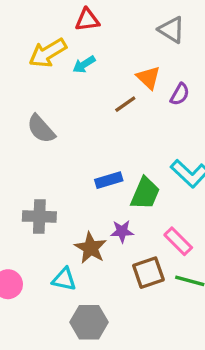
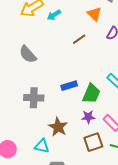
orange triangle: (148, 78) -> (94, 14), moved
gray cross: (39, 216) -> (34, 98), moved
purple star: (122, 231) -> (88, 117), moved

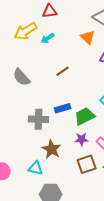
brown line: (79, 39) -> (63, 71), moved
green trapezoid: (91, 94) -> (85, 116), turned -140
gray cross: (34, 98) -> (39, 119), moved

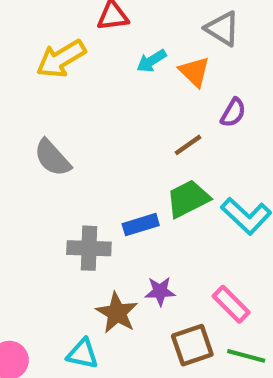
cyan arrow: (48, 38) -> (151, 61), moved
brown line: (63, 71) -> (188, 145), moved
green trapezoid: (85, 116) -> (188, 199), moved
purple star: (82, 139) -> (160, 291), moved

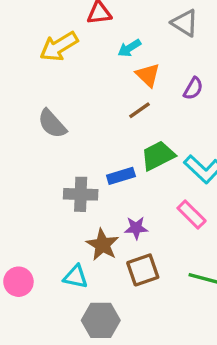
orange triangle: (194, 72) -> (148, 75), moved
brown line: (188, 145) -> (139, 110), moved
pink rectangle: (231, 304) -> (192, 214), moved
brown square: (192, 345) -> (143, 270), moved

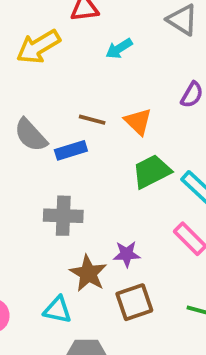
orange triangle: (148, 75) -> (138, 122), moved
brown line: (139, 110) -> (92, 120), moved, turned 50
blue rectangle: (121, 176) -> (71, 150), moved

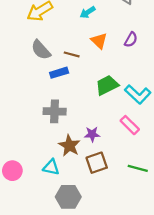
orange triangle: (138, 122) -> (99, 41), moved
gray semicircle: (31, 135) -> (41, 50), moved

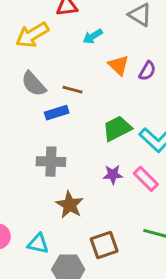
orange triangle: (99, 41) -> (119, 65), moved
purple star: (92, 134) -> (113, 175), moved
brown square: (97, 163) -> (104, 245), moved
cyan triangle: (51, 167) -> (38, 244), moved

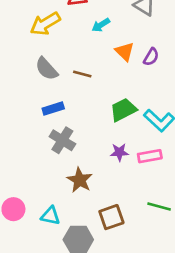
blue rectangle: (57, 113) -> (53, 109), moved
gray cross: (51, 162) -> (62, 140), turned 30
pink rectangle: (146, 179) -> (150, 156), turned -55

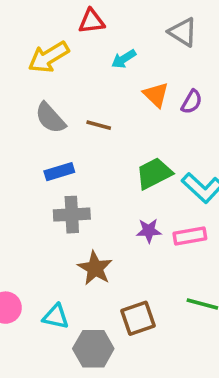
gray cross: (62, 140) -> (72, 215), turned -35

